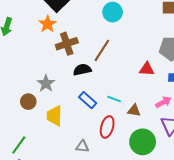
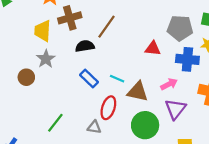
brown triangle: (134, 110) -> (138, 92), size x1.5
yellow trapezoid: (54, 116) -> (43, 31), moved
green line: (19, 145) -> (55, 123), moved
gray triangle: (82, 146) -> (94, 127), moved

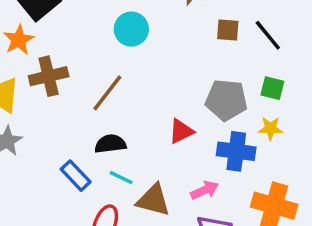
black semicircle: (85, 46) -> (110, 144), moved
red triangle: (153, 48) -> (181, 131), turned -35

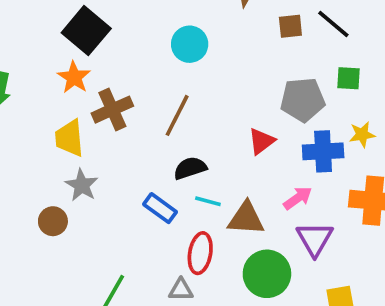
yellow star: (271, 128) -> (362, 135), moved

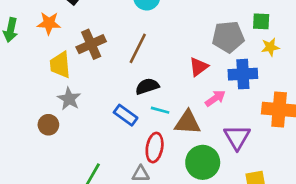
orange star: (74, 77) -> (49, 23), moved, turned -30
yellow star: (362, 135) -> (270, 47), moved
pink arrow: (298, 198) -> (215, 98), moved

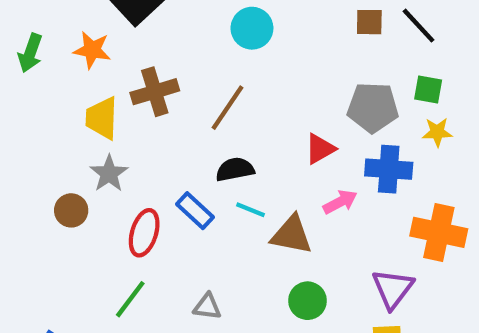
purple triangle: (237, 137) -> (393, 289), moved
red ellipse: (155, 148) -> (144, 233), moved
green circle: (203, 162) -> (307, 301), size x0.7

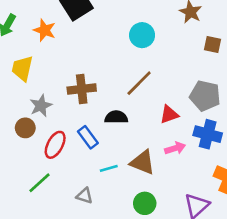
brown cross: (155, 92) -> (82, 89), moved
brown line: (228, 108) -> (139, 83), moved
yellow trapezoid: (102, 118) -> (22, 68), moved
brown circle: (71, 210) -> (25, 128), moved
cyan line: (251, 210) -> (109, 168), moved, turned -48

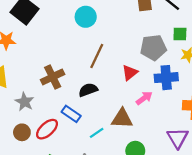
brown circle: (25, 128) -> (22, 132), moved
red ellipse: (55, 145) -> (47, 129), turned 40

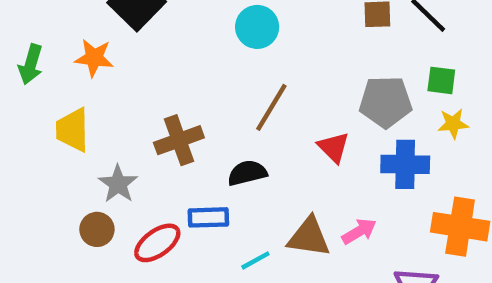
red triangle: (130, 73) -> (334, 147), turned -42
pink arrow: (144, 98) -> (359, 231), moved
blue rectangle: (71, 114) -> (208, 217), turned -42
brown circle: (22, 132) -> (97, 229), moved

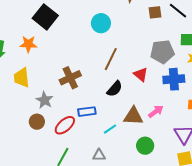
black semicircle: (247, 173) -> (115, 89), moved, turned 150

